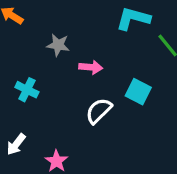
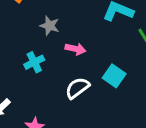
cyan cross: (27, 90) -> (34, 62), moved, turned 30

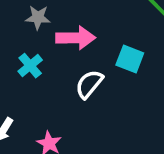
pink arrow: (75, 49) -> (76, 38), size x1.5

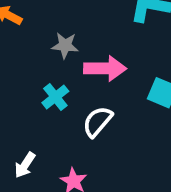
white semicircle: (89, 84) -> (97, 122), moved

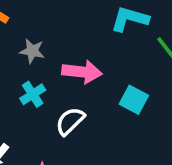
gray star: (65, 45) -> (32, 51), moved

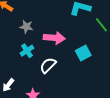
cyan square: (134, 100) -> (83, 53), turned 35

